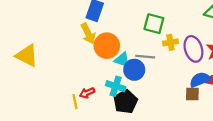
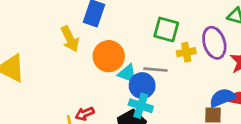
yellow arrow: (88, 34) -> (70, 39), moved
purple ellipse: (193, 49) -> (214, 43), moved
cyan cross: (116, 86) -> (141, 106), moved

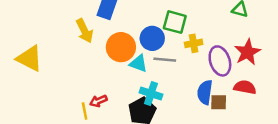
purple ellipse: (214, 43) -> (220, 61), moved
blue circle: (142, 86) -> (152, 38), moved
blue semicircle: (222, 98) -> (205, 92), moved, turned -60

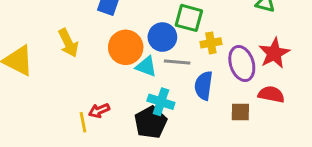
yellow arrow: (85, 31) -> (68, 43), moved
blue semicircle: (205, 92) -> (204, 86), moved

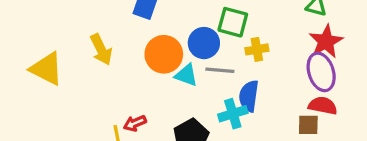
red star: (274, 53) -> (326, 41), moved
purple ellipse: (242, 63) -> (321, 72), moved
cyan cross: (161, 102) -> (233, 114), moved, turned -35
brown square: (240, 112) -> (308, 125), moved

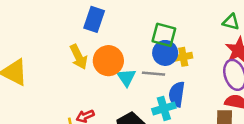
blue circle: (204, 43) -> (165, 53), moved
yellow arrow: (101, 49) -> (79, 57), moved
cyan triangle: (186, 75) -> (126, 77), turned 36

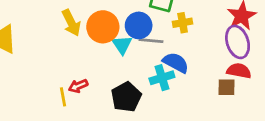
blue circle: (165, 53) -> (139, 25), moved
blue semicircle: (177, 94) -> (176, 63), turned 110

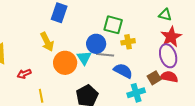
orange circle: (103, 27) -> (65, 63), moved
cyan cross: (162, 78) -> (136, 93), moved
red arrow: (78, 86) -> (24, 74), moved
brown square: (227, 87) -> (154, 78), moved, turned -32

